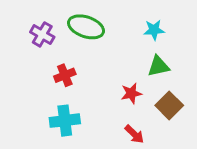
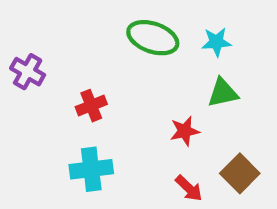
green ellipse: (86, 27) -> (153, 38), moved
purple cross: (42, 34) -> (28, 72), moved
brown square: (169, 105) -> (240, 173), moved

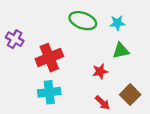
red cross: (91, 106) -> (49, 58), size x1.6

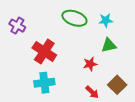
purple cross: (15, 39) -> (17, 26), moved
red cross: (49, 58) -> (44, 52), turned -35

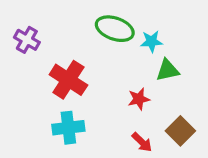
cyan star: (106, 20) -> (152, 41), moved

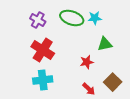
purple cross: (27, 40) -> (38, 20), moved
cyan star: (152, 41) -> (95, 18), moved

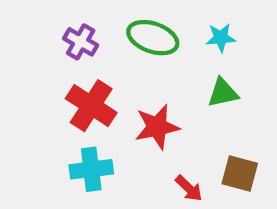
cyan star: (95, 18) -> (221, 38), moved
red star: (87, 62) -> (157, 127), moved, size x1.5
brown square: (113, 82) -> (240, 174), turned -30

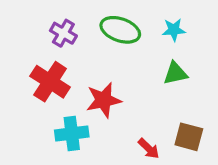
red cross: (91, 106) -> (50, 82), moved
red star: (157, 127) -> (104, 100), moved

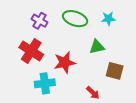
green triangle: (175, 73) -> (97, 47), moved
brown square: (189, 137) -> (115, 71), moved

